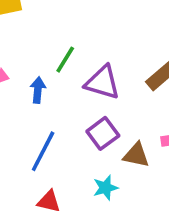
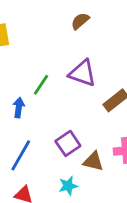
purple triangle: (102, 83) -> (83, 73), moved

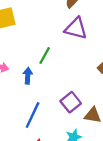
purple triangle: (83, 73) -> (76, 28), moved

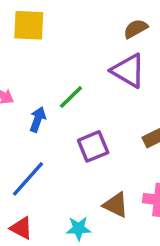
purple square: (71, 102) -> (93, 146), moved

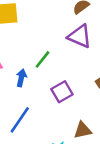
brown triangle: (116, 205) -> (83, 130), turned -30

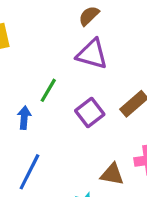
purple square: (62, 92) -> (90, 113), moved
brown triangle: (83, 130) -> (112, 174), turned 30

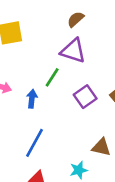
brown semicircle: (89, 16) -> (76, 19), moved
purple triangle: (92, 54) -> (73, 51), moved

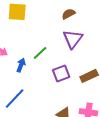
purple triangle: (73, 51) -> (73, 39), moved, turned 35

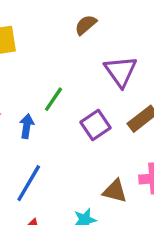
purple triangle: (73, 39) -> (121, 71), moved

